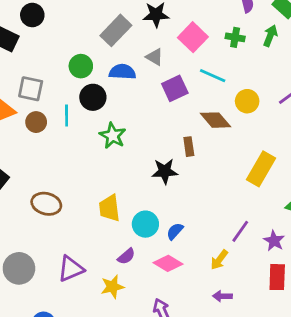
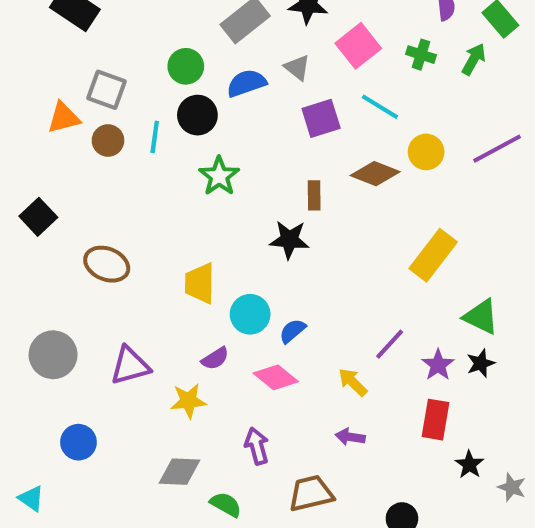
blue semicircle: (122, 72) -> (246, 83), turned -30
brown diamond: (215, 120) -> (375, 174), turned -36
brown rectangle: (189, 147) -> (314, 195), moved
yellow arrow: (219, 260) -> (353, 382), turned 90

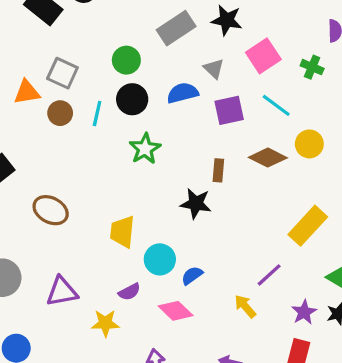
blue semicircle: (246, 83) -> (183, 93), moved
purple line: (390, 344) -> (269, 275), moved
yellow arrow: (353, 382) -> (245, 306), moved

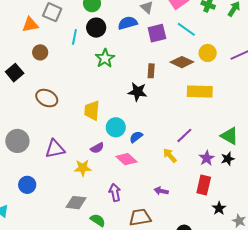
brown circle: (60, 113) -> (40, 52), moved
yellow rectangle: (308, 226) -> (200, 91), moved, turned 50

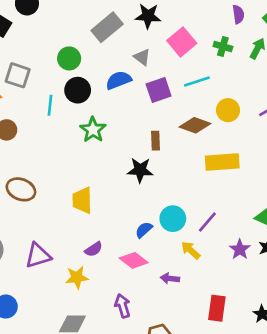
cyan line: (186, 29) -> (197, 81), turned -48
cyan circle: (116, 127) -> (173, 219), moved
red rectangle: (204, 185) -> (217, 308), moved
purple arrow: (161, 191) -> (170, 278), moved

